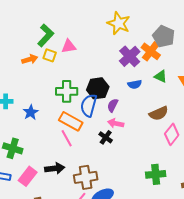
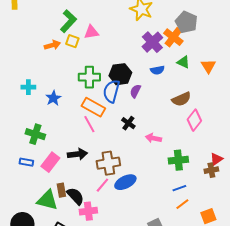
pink arrow: (116, 123) -> (153, 138), moved

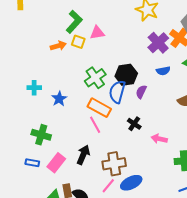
green cross: (89, 77) -> (95, 78), turned -35
black arrow: (77, 154) -> (83, 155), turned -60

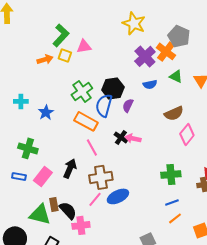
pink line: (95, 125) -> (92, 147), moved
pink arrow: (159, 139) -> (133, 138), moved

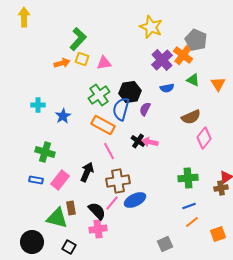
pink triangle: (84, 46) -> (104, 63), moved
black semicircle: (68, 210) -> (97, 211), moved

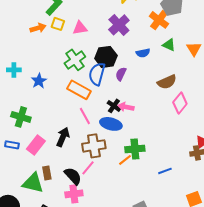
purple cross: (162, 60) -> (119, 25), moved
green cross: (188, 178) -> (135, 149), moved
blue ellipse: (135, 200) -> (111, 124), moved, turned 40
orange line: (192, 222) -> (125, 160), moved

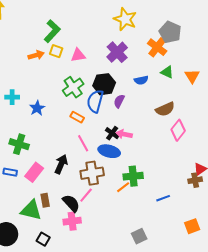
orange rectangle: (79, 90) -> (77, 117), size x0.6

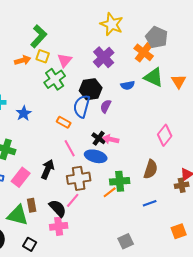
pink triangle: (78, 55) -> (65, 60), turned -42
green triangle: (167, 72) -> (154, 77), size x1.5
green cross: (73, 87) -> (55, 79), moved
brown semicircle: (165, 109) -> (151, 169), moved, turned -48

